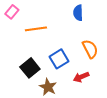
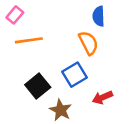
orange line: (36, 29) -> (29, 40), moved
orange semicircle: (90, 49) -> (88, 43), moved

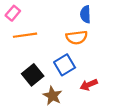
orange semicircle: (88, 43) -> (77, 37), turned 110

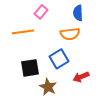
pink rectangle: (13, 13) -> (41, 12), moved
black square: (33, 75) -> (30, 68), turned 30

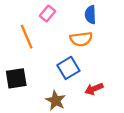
orange line: (23, 32) -> (27, 37), turned 75
black square: (30, 68) -> (16, 78), moved

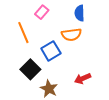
blue square: (68, 68) -> (51, 51), moved
black square: (16, 78) -> (30, 69), moved, turned -36

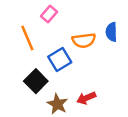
blue semicircle: (80, 13) -> (111, 32), moved
red arrow: (83, 79) -> (86, 98), moved

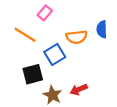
orange line: (27, 38) -> (25, 35), turned -35
black square: (36, 81) -> (33, 74), turned 30

